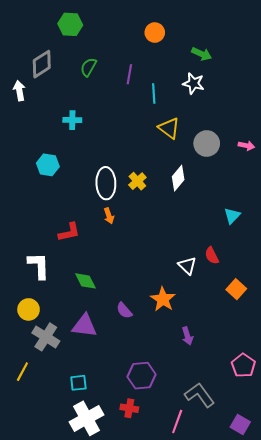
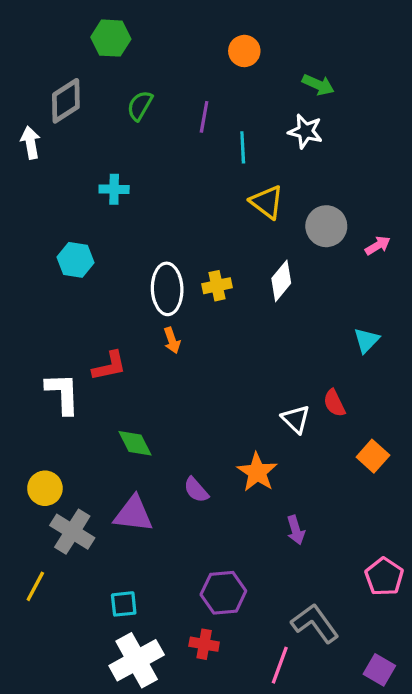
pink arrow: (246, 146) -> (378, 245), moved, turned -42
yellow cross: (137, 181) -> (217, 286), turned 30
white L-shape: (39, 266) -> (63, 393), moved

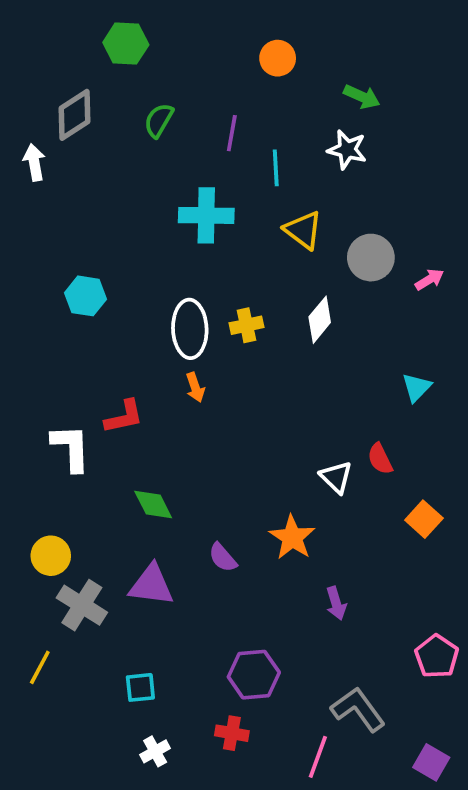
cyan cross: (114, 189) -> (206, 215), moved, size x1.6
white cross: (137, 660) -> (155, 751), size x0.5

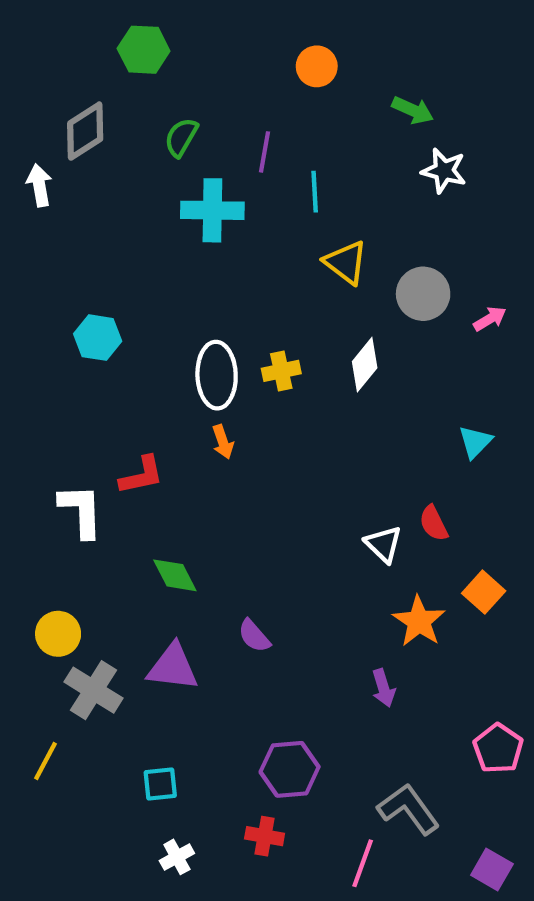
white star: (347, 150) -> (444, 171), moved
cyan cross: (206, 215) -> (212, 210), moved
orange star: (292, 537) -> (419, 621), moved

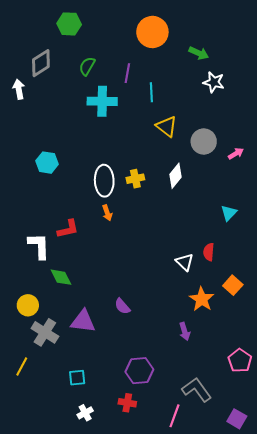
orange circle: (317, 66) -> (152, 32), size x1.6
red semicircle: (434, 523) -> (209, 252), turned 30
green diamond: (175, 575) -> (61, 277), moved

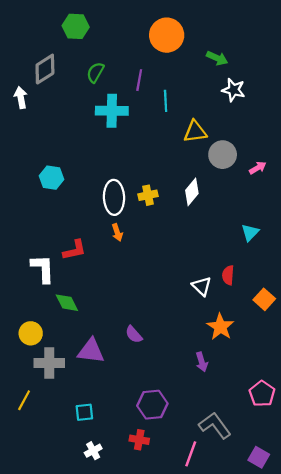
yellow triangle: (167, 126) -> (195, 132), moved, turned -45
orange square: (233, 285) -> (264, 299), moved
gray cross: (45, 332) -> (49, 363), turned -32

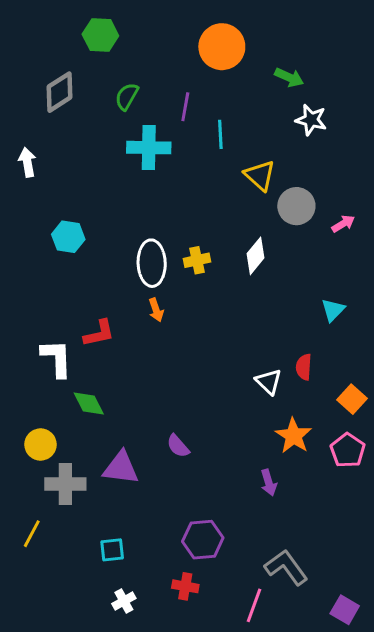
white arrow: (21, 98) -> (27, 162), moved
yellow triangle: (195, 132) -> (260, 175), turned 50
pink pentagon: (262, 394) -> (348, 450), moved

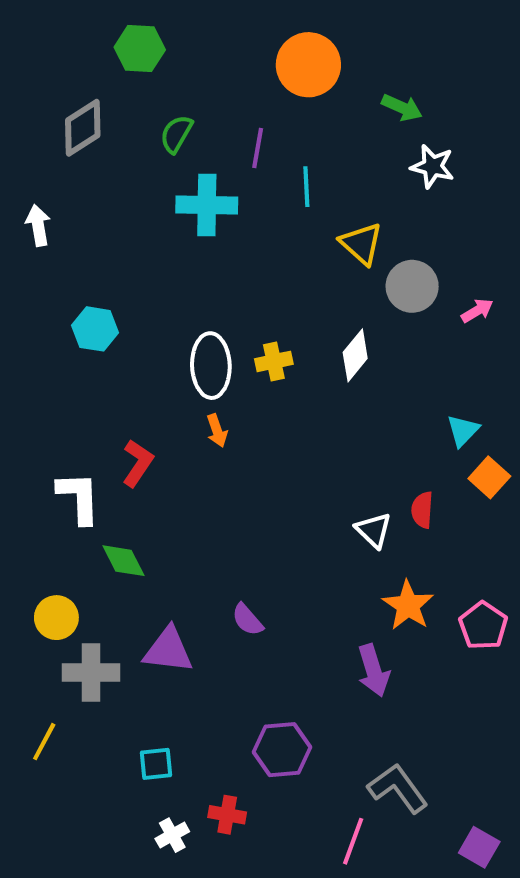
red L-shape: (99, 333) -> (138, 463), turned -44
orange square: (352, 399) -> (489, 477), moved
purple arrow: (269, 483) -> (373, 670), size x1.4
red cross: (185, 586) -> (227, 815), moved

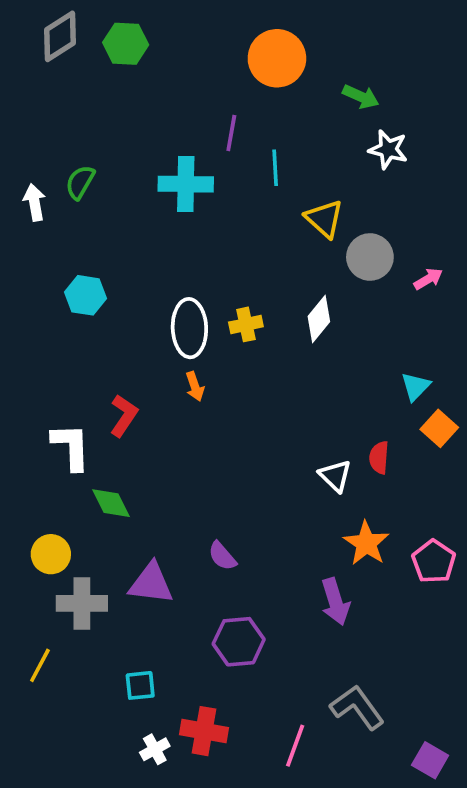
gray diamond: (83, 128) -> (60, 36), moved
green semicircle: (176, 134) -> (80, 182), moved
purple hexagon: (282, 750) -> (239, 642), moved
red cross: (227, 815) -> (204, 731), size x1.4
pink line: (353, 841) -> (295, 746), moved

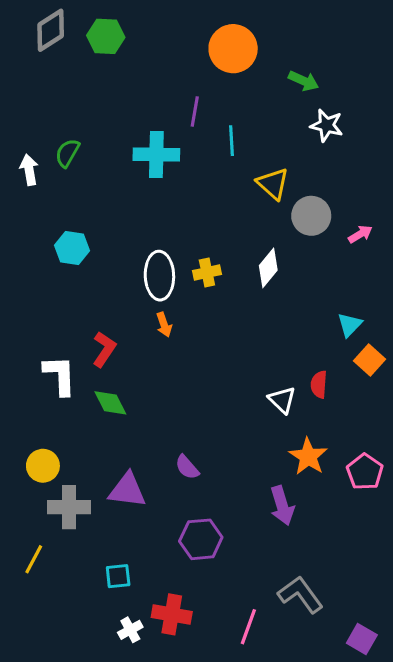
green diamond: (111, 503) -> (110, 403), moved

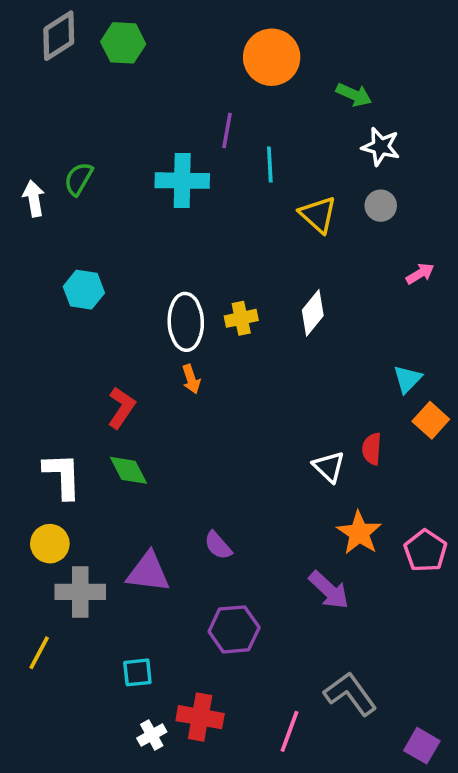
gray circle: (311, 216) -> (381, 206), moved, size x0.7
white L-shape: (60, 375) -> (62, 476), moved
purple arrow: (282, 506) -> (329, 590), turned -30

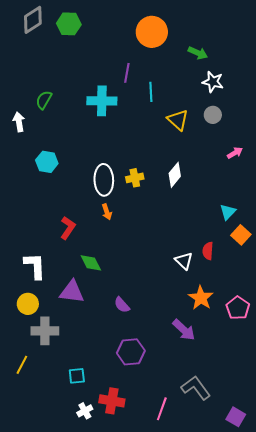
white arrow: (34, 198) -> (19, 122), moved
green diamond: (129, 470) -> (91, 263), moved
purple triangle: (148, 572) -> (72, 292), moved

